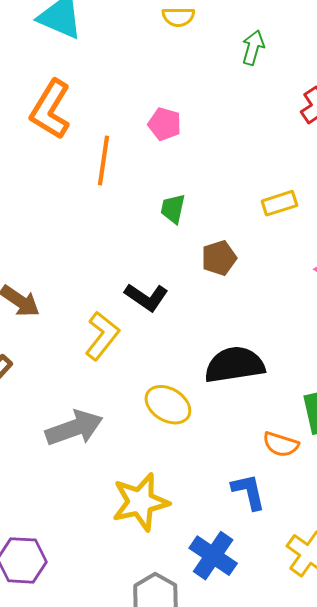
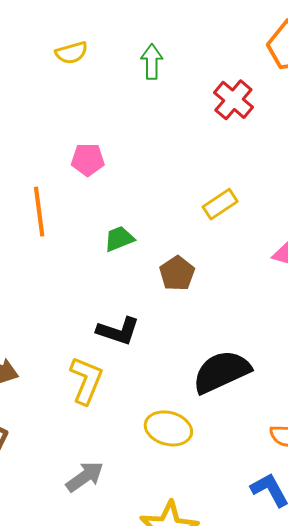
green trapezoid: (173, 209) -> (119, 239), turned 72
gray arrow: (74, 428) -> (85, 477), size x0.7

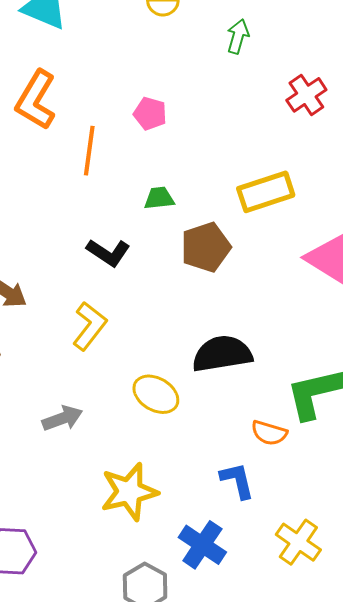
yellow rectangle: (220, 204) -> (266, 192), size x1.6
brown pentagon: (177, 273) -> (206, 247), size x1.4
black L-shape: (118, 331) -> (108, 253), moved

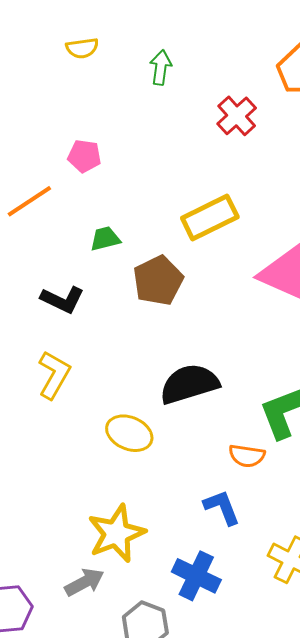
orange line: (89, 151) -> (29, 201), turned 57
gray arrow: (62, 418) -> (84, 582), moved

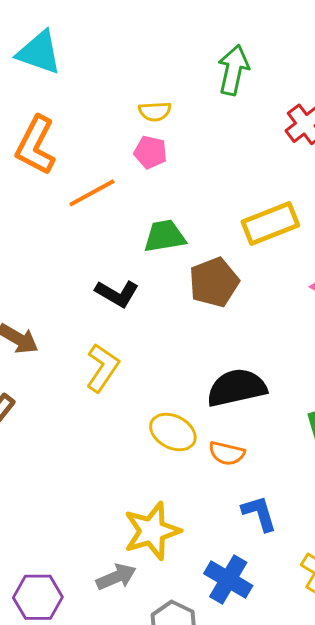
yellow semicircle: (82, 48) -> (155, 111), moved
green arrow: (161, 67) -> (233, 70), size x1.4
green trapezoid: (105, 239) -> (164, 236), size x1.4
orange semicircle: (247, 456) -> (227, 453), moved

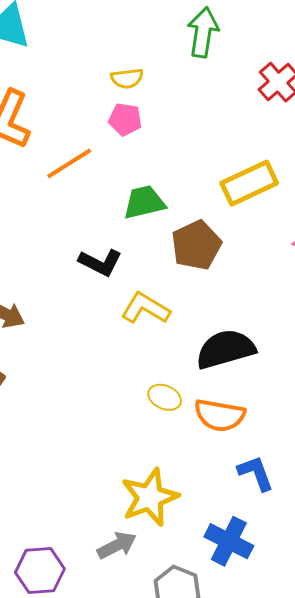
yellow L-shape: (103, 368) -> (145, 308), moved, turned -90
yellow ellipse: (173, 432) -> (165, 397), size x0.7
orange semicircle: (227, 453) -> (220, 415), size x1.4

